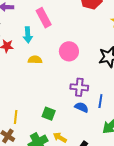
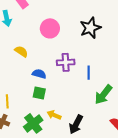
yellow semicircle: (35, 60) -> (21, 51), moved, turned 40
blue semicircle: (82, 107) -> (39, 74), moved

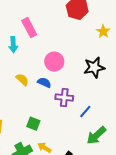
blue line: (89, 73) -> (85, 111), turned 32
blue semicircle: (39, 74) -> (44, 83), moved

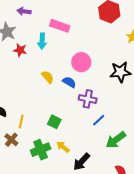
pink rectangle: (29, 28) -> (60, 26), turned -48
blue line: (85, 111) -> (99, 120), moved

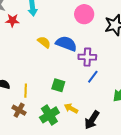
pink circle: (81, 62) -> (84, 14), moved
blue semicircle: (69, 82) -> (66, 44), size x1.5
blue line: (99, 120) -> (93, 77), moved

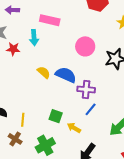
yellow arrow: (71, 108) -> (74, 128), moved

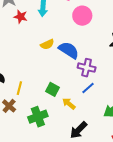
pink circle: (85, 46) -> (82, 16), moved
yellow semicircle: (44, 72) -> (47, 44), turned 104

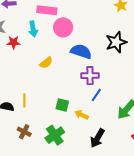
pink circle: (82, 16) -> (63, 27), moved
blue semicircle: (69, 50) -> (81, 51), moved
yellow line: (19, 88) -> (24, 100), moved

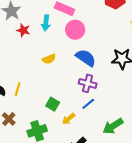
yellow arrow: (82, 115) -> (69, 119), turned -80

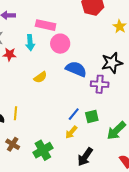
purple cross: (88, 83) -> (100, 84), moved
green square: (53, 104) -> (92, 116), moved, turned -32
blue line: (88, 104) -> (74, 114), moved

